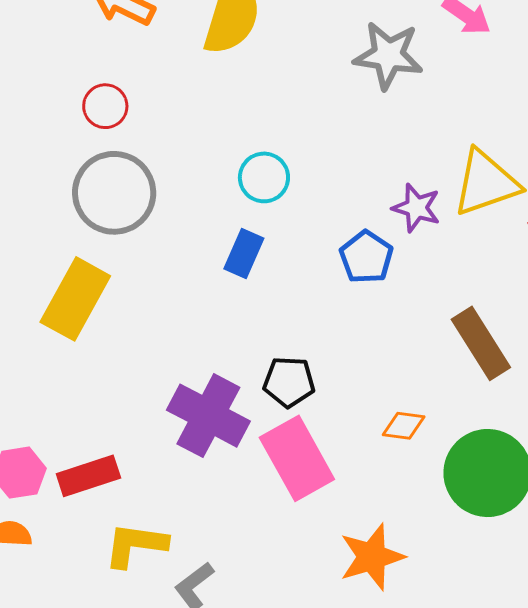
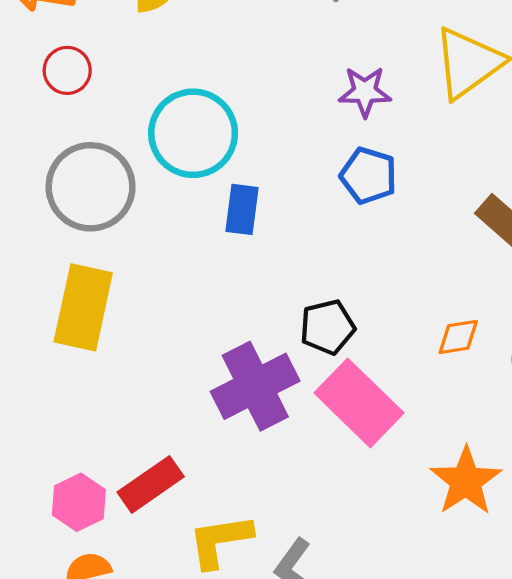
red circle: (105, 106) -> (67, 70), moved
cyan circle: (264, 177) -> (193, 133), moved, size x1.6
purple star: (416, 208) -> (365, 92), moved
purple cross: (208, 416) -> (255, 386), turned -38

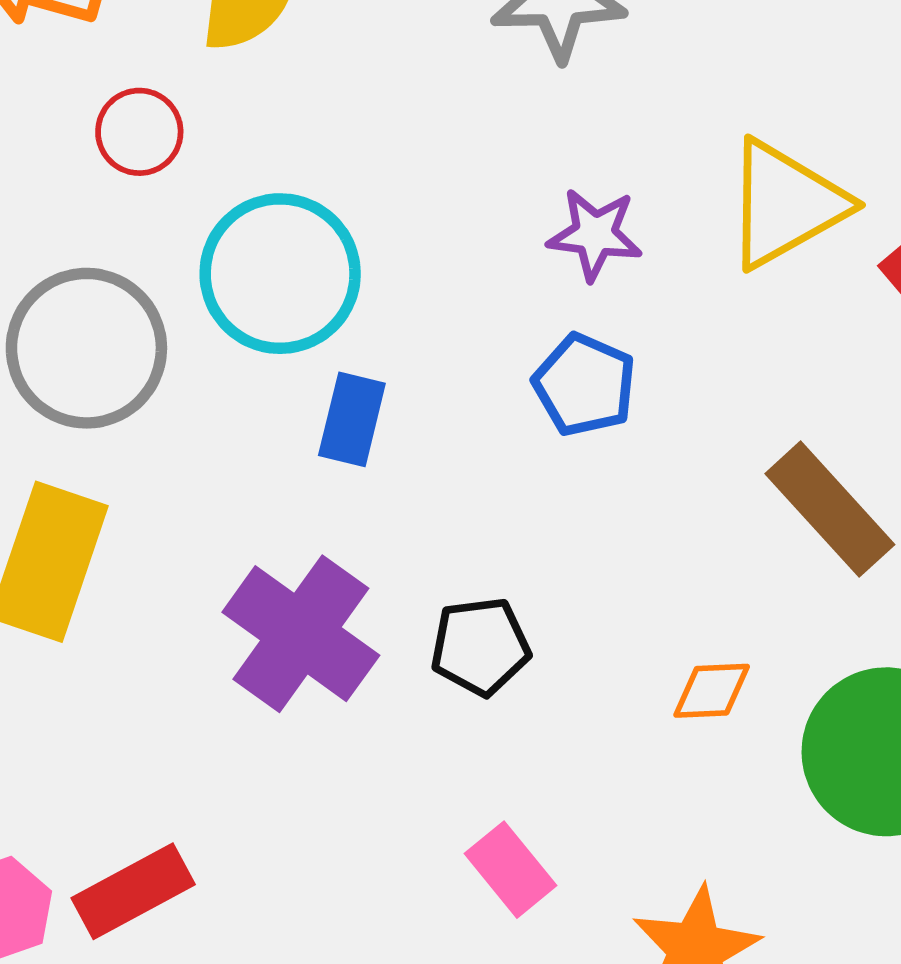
red circle: (67, 70) -> (139, 132), moved
purple cross: (255, 386) -> (301, 634), moved, turned -34
pink rectangle: (359, 403) -> (510, 870), moved, size x0.6

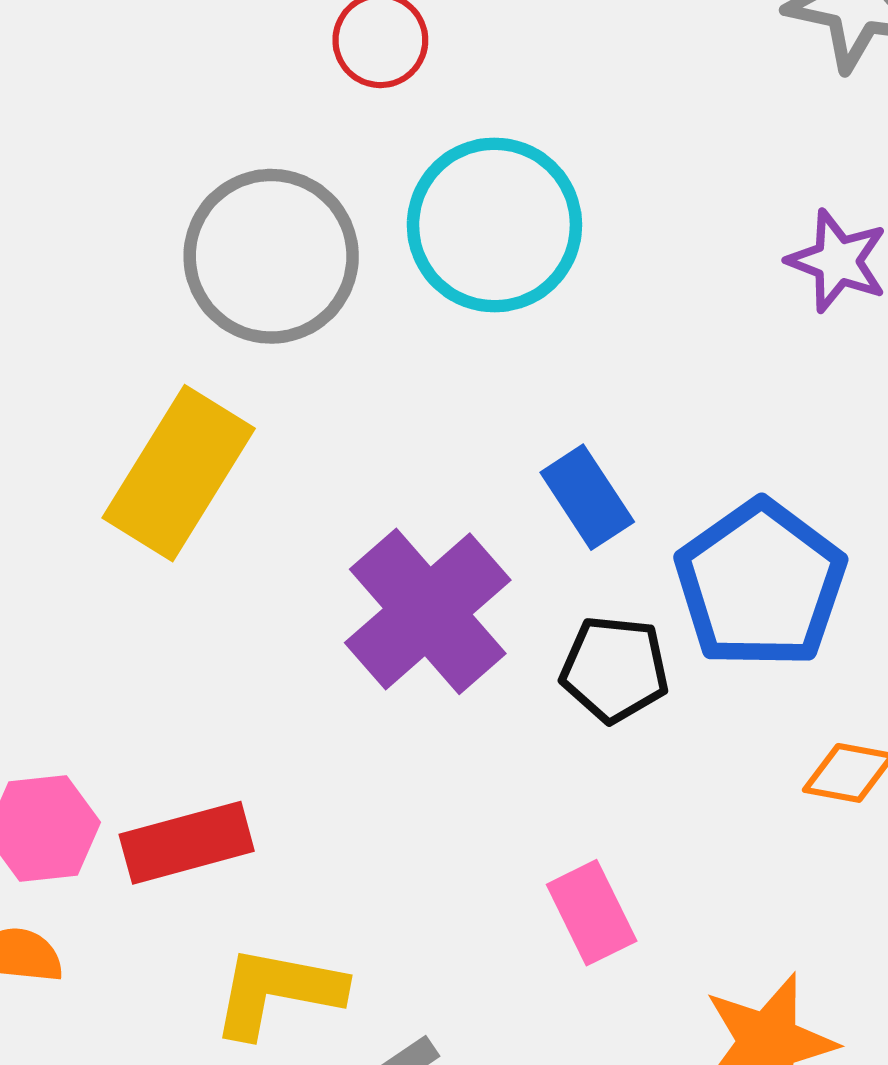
blue pentagon: (584, 385) -> (761, 584), moved, size x1.5
blue rectangle: (352, 419) -> (587, 497), moved, turned -60

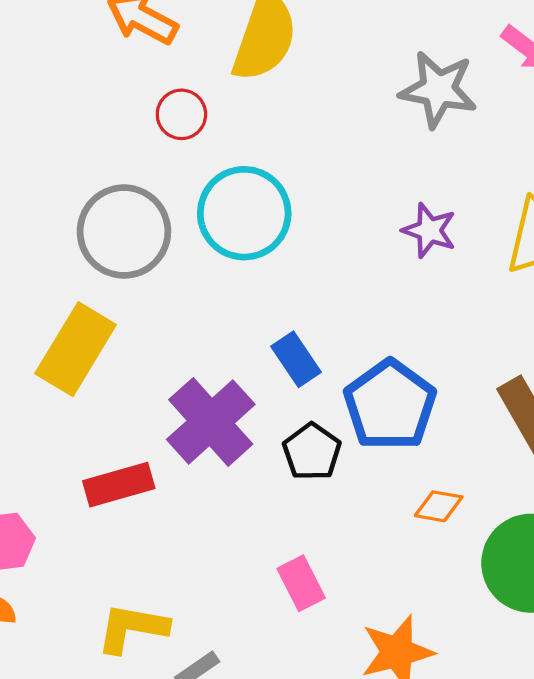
black pentagon: (615, 669) -> (312, 452), turned 30
red rectangle: (187, 843) -> (119, 485), moved

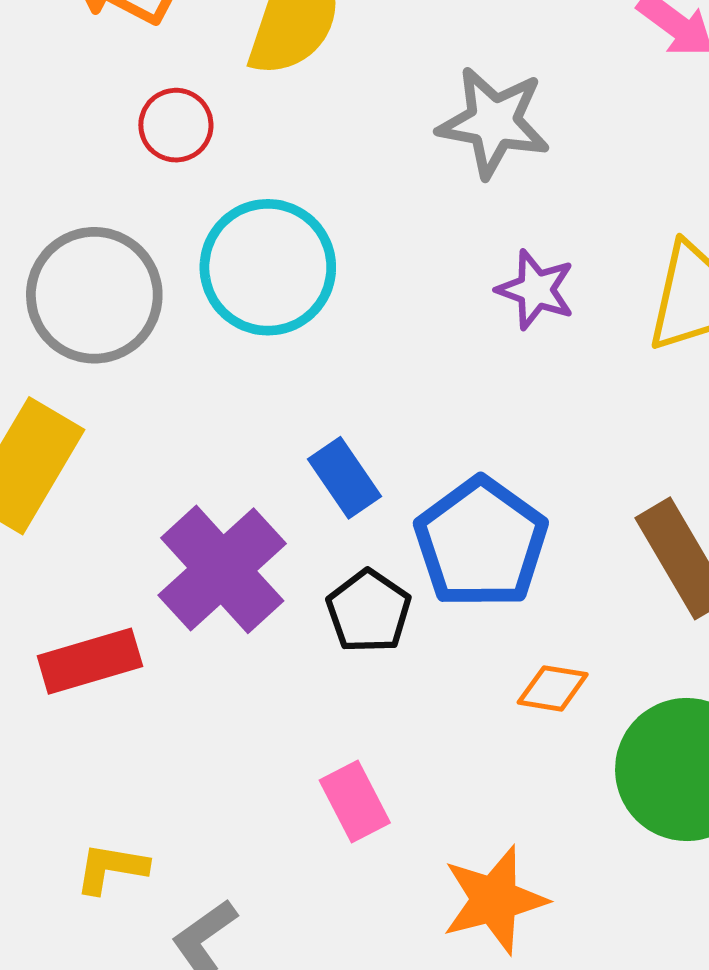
gray star: (438, 89) -> (494, 122), moved
yellow L-shape: (132, 628) -> (111, 868), size x0.7

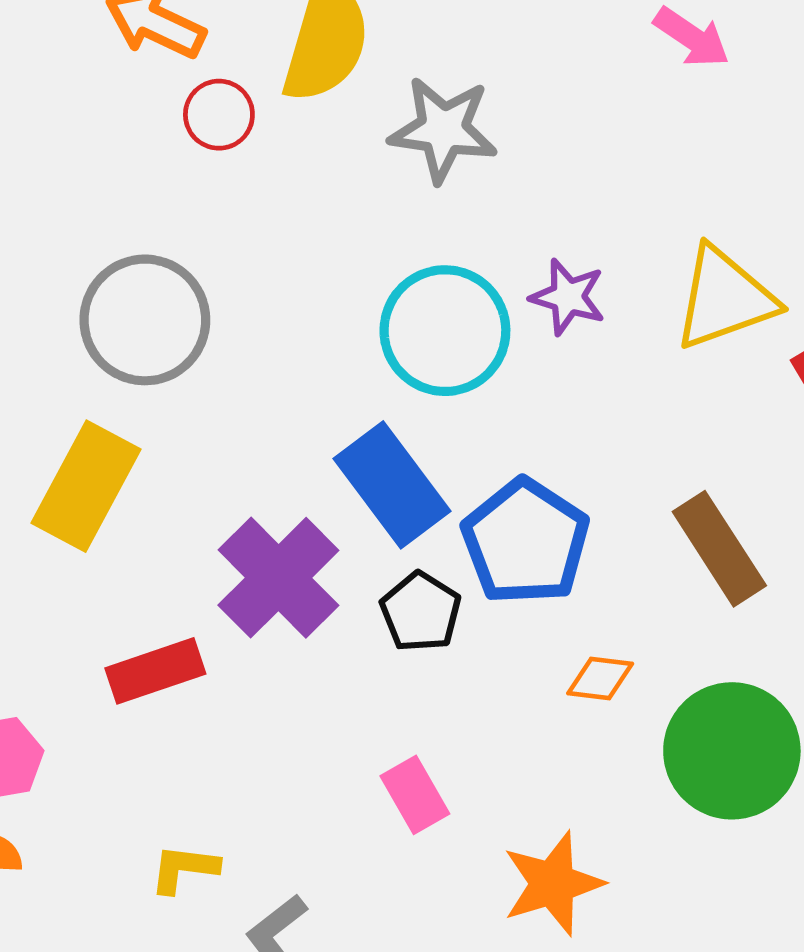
gray star: (494, 122) -> (443, 130), moved
red circle: (176, 125) -> (219, 115), moved
cyan circle: (268, 267) -> (445, 331), moved
blue rectangle: (345, 478) -> (392, 485), size x1.6

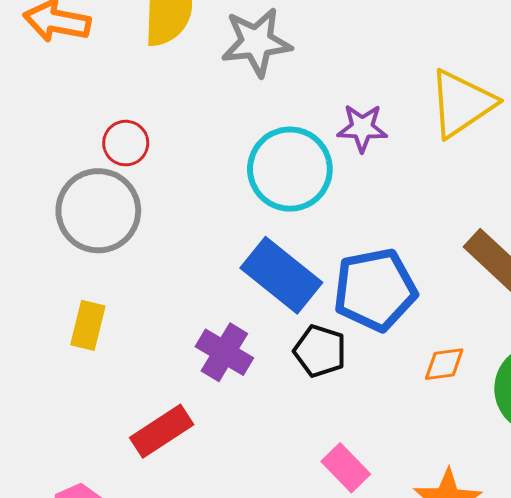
red circle: (219, 115) -> (126, 143), moved
yellow rectangle: (86, 486) -> (88, 325), size x0.6
blue pentagon: (526, 542) -> (375, 290), turned -30
purple cross: (278, 578) -> (224, 352), size x0.7

